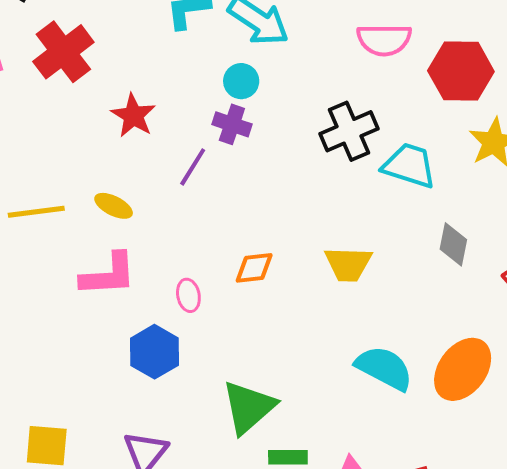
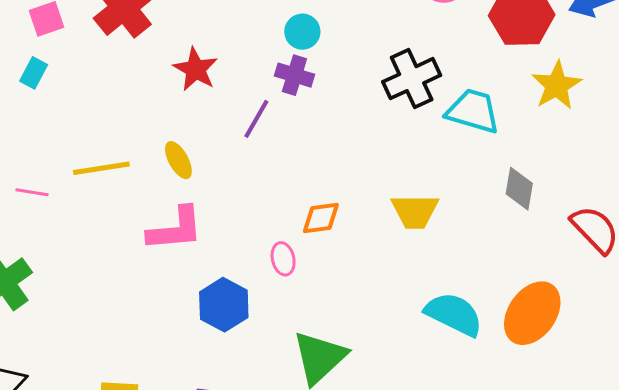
yellow ellipse: (114, 206) -> (178, 160), turned 36
pink ellipse: (188, 295) -> (283, 259), moved

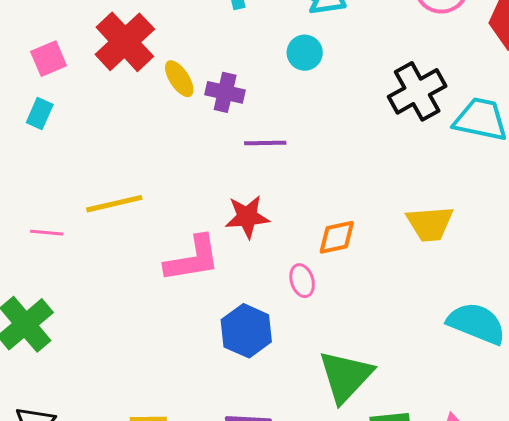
red star: (196, 69) -> (247, 217), moved, turned -30
purple cross: (294, 75) -> (225, 92), moved
purple line: (256, 119) -> (265, 143), turned 63
yellow ellipse: (178, 160) -> (179, 79), moved

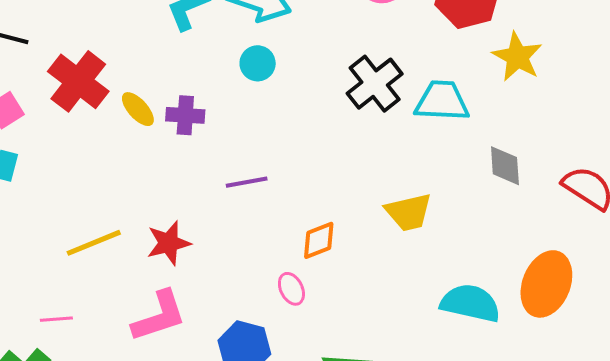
purple line: (265, 143) -> (247, 182), moved
red star: (247, 217) -> (169, 243), moved
pink line: (47, 233) -> (56, 319), moved
pink L-shape: (192, 259) -> (159, 316), moved

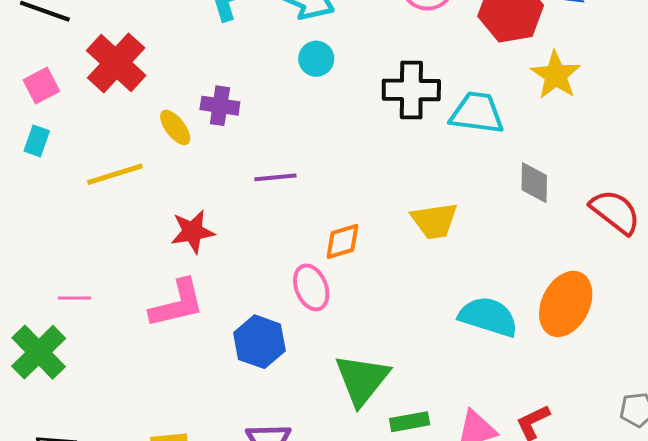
cyan circle: (258, 63) -> (316, 59), moved
black cross: (375, 84) -> (411, 90), turned 34
yellow ellipse: (138, 109) -> (175, 127), moved
yellow line: (94, 243) -> (115, 174), moved
pink ellipse: (291, 289) -> (311, 287), size x1.4

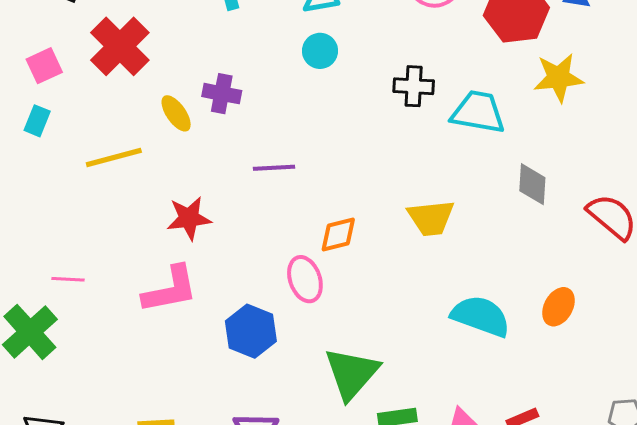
yellow star: (556, 75) -> (559, 78), turned 30
black cross: (411, 90) -> (414, 86), size x0.7
orange ellipse: (566, 304) -> (559, 307), size x0.6

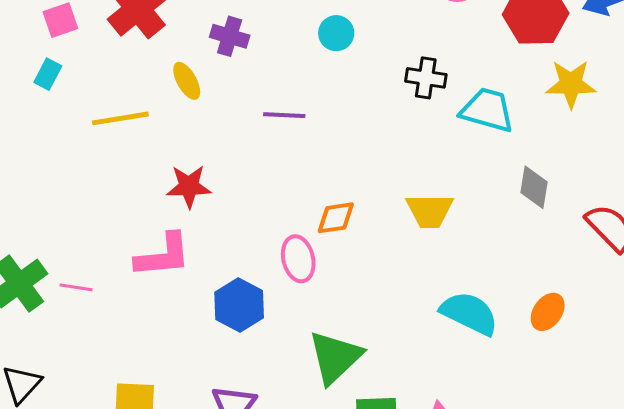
purple cross: (222, 94) -> (230, 36), moved
purple line: (274, 168) -> (284, 115), moved
pink line: (68, 279) -> (76, 287), moved

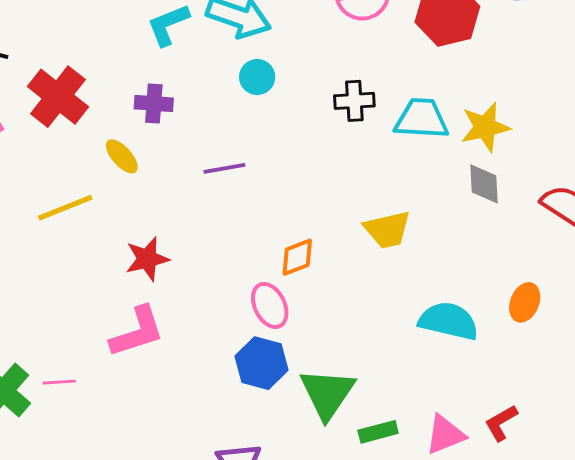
yellow star: (571, 84) -> (485, 127), moved
blue hexagon: (239, 305) -> (262, 363), moved

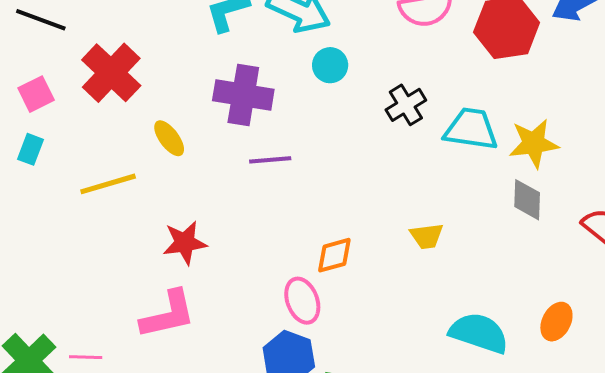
cyan circle: (257, 77) -> (330, 65), moved
black cross: (354, 101) -> (406, 105), turned -33
purple cross: (154, 103) -> (243, 95), moved, size x1.5
yellow trapezoid: (387, 230) -> (427, 236), size x0.7

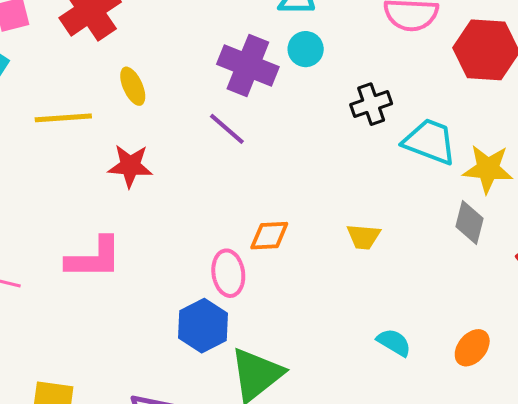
purple cross: (243, 95) -> (248, 66), moved
purple line: (270, 160) -> (227, 129), turned 33
red star: (185, 243) -> (130, 166), moved
cyan semicircle: (479, 333) -> (394, 342), size x0.6

